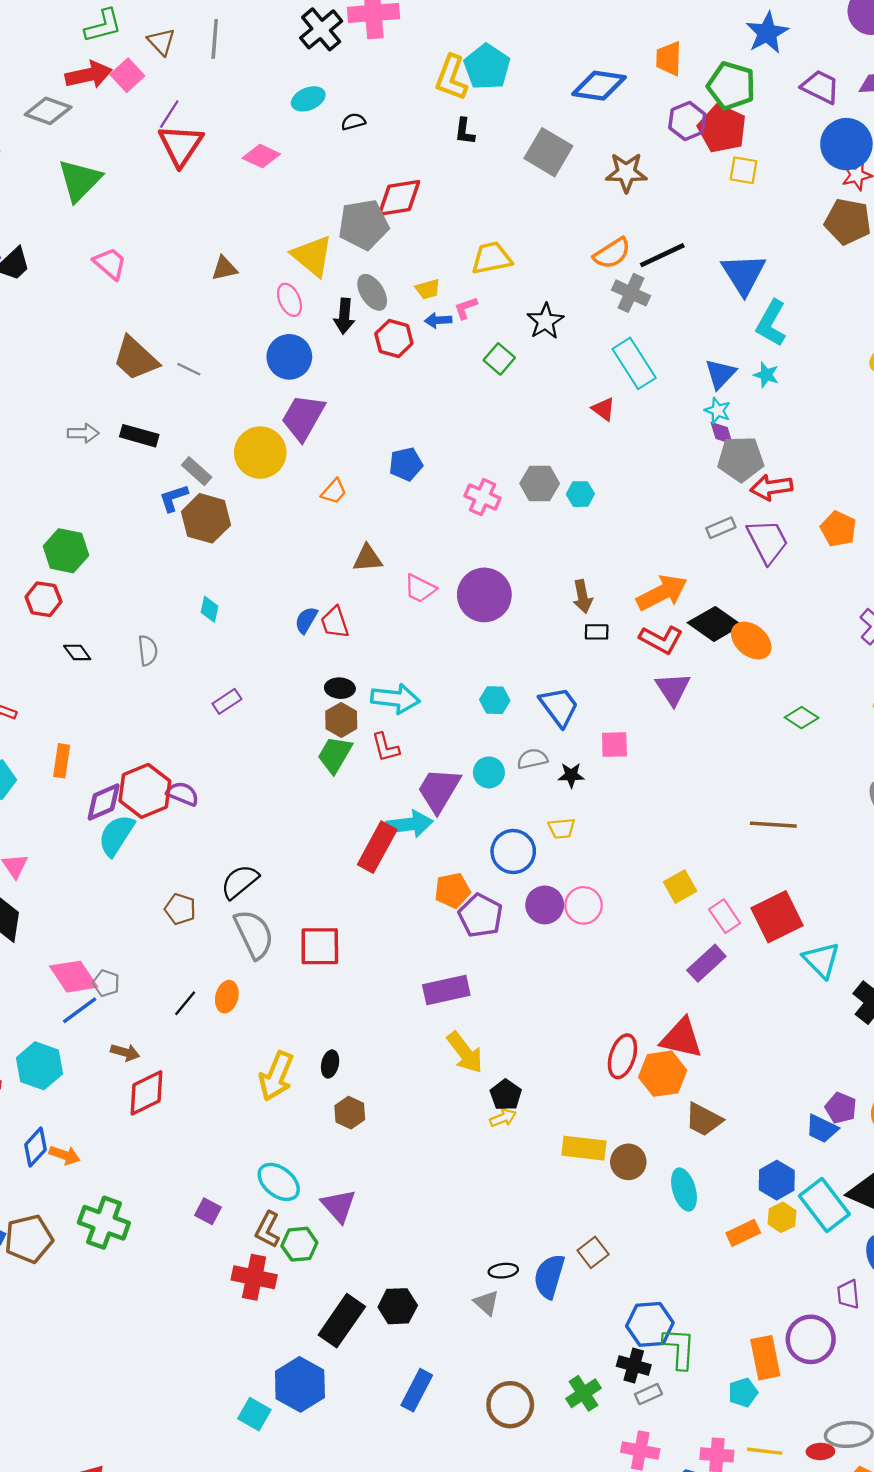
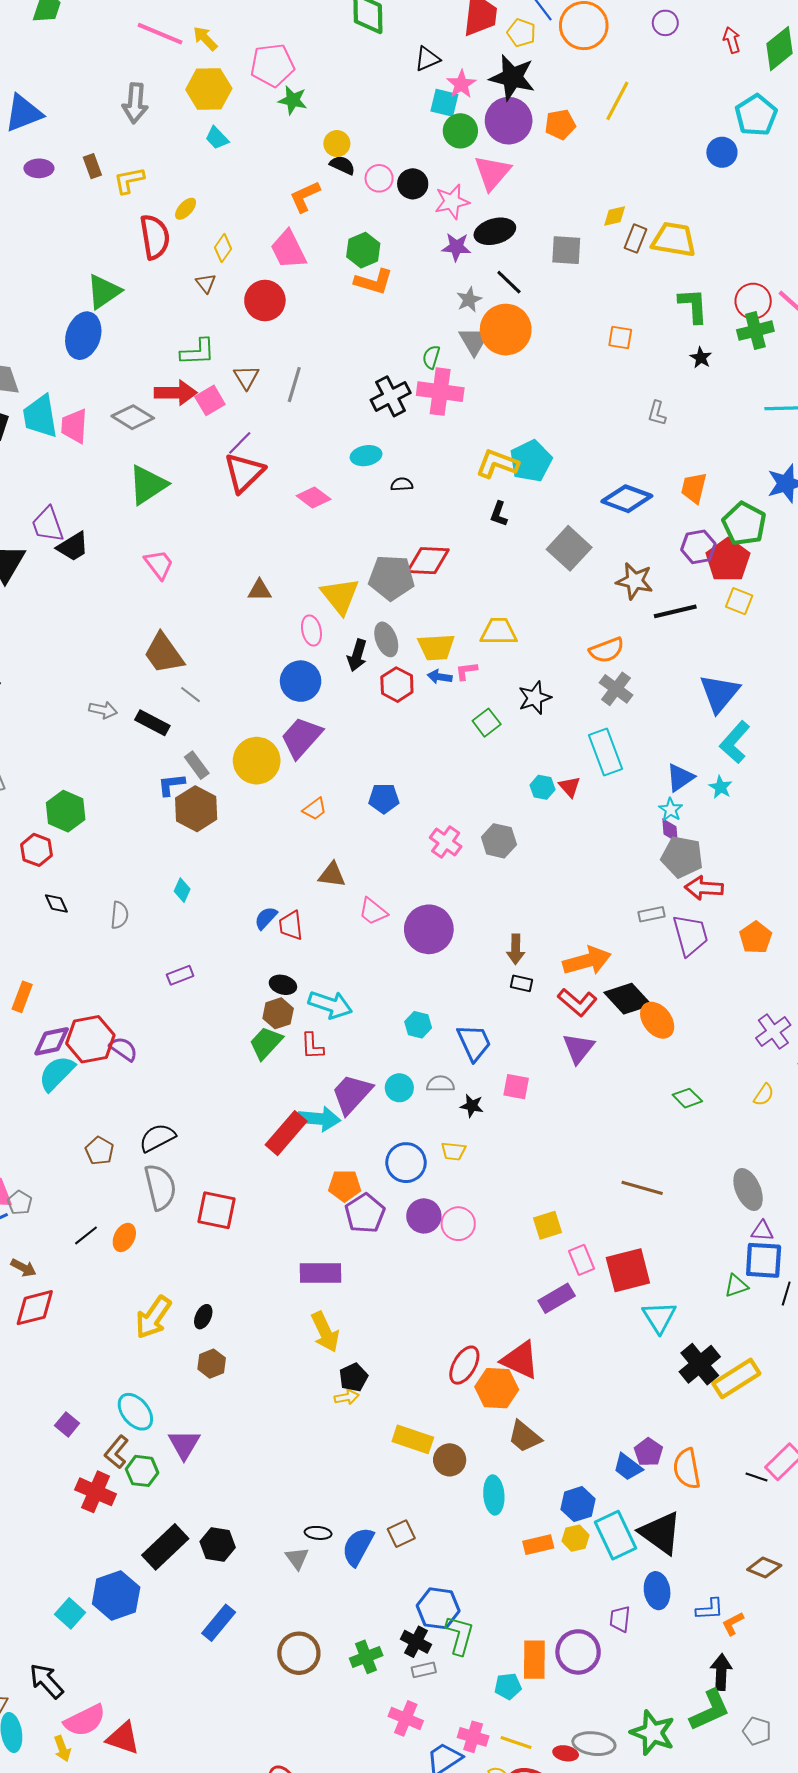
yellow L-shape: (451, 78) -> (497, 464), turned 78
black line: (662, 255) -> (675, 611), moved
yellow trapezoid: (428, 289) -> (436, 647), size x1.6
gray line: (189, 369) -> (190, 695), moved
cyan hexagon: (580, 494) -> (542, 787), moved

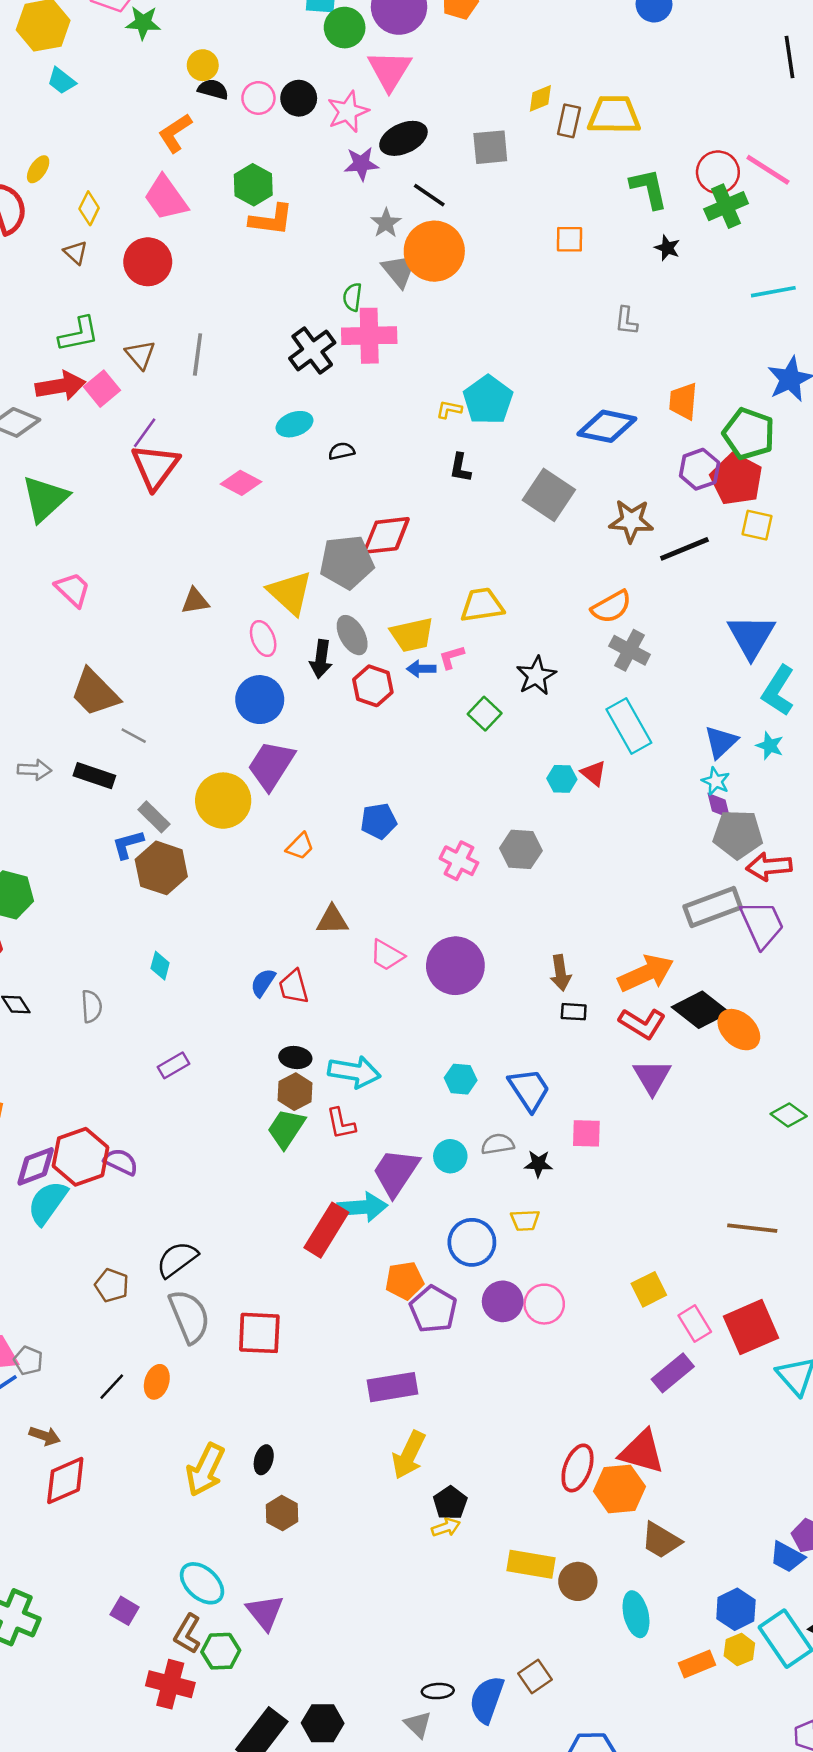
yellow L-shape: (497, 464) -> (449, 409), size x0.5
gray rectangle: (652, 914) -> (713, 907), size x1.8
yellow arrow: (325, 1332) -> (409, 1455), turned 60

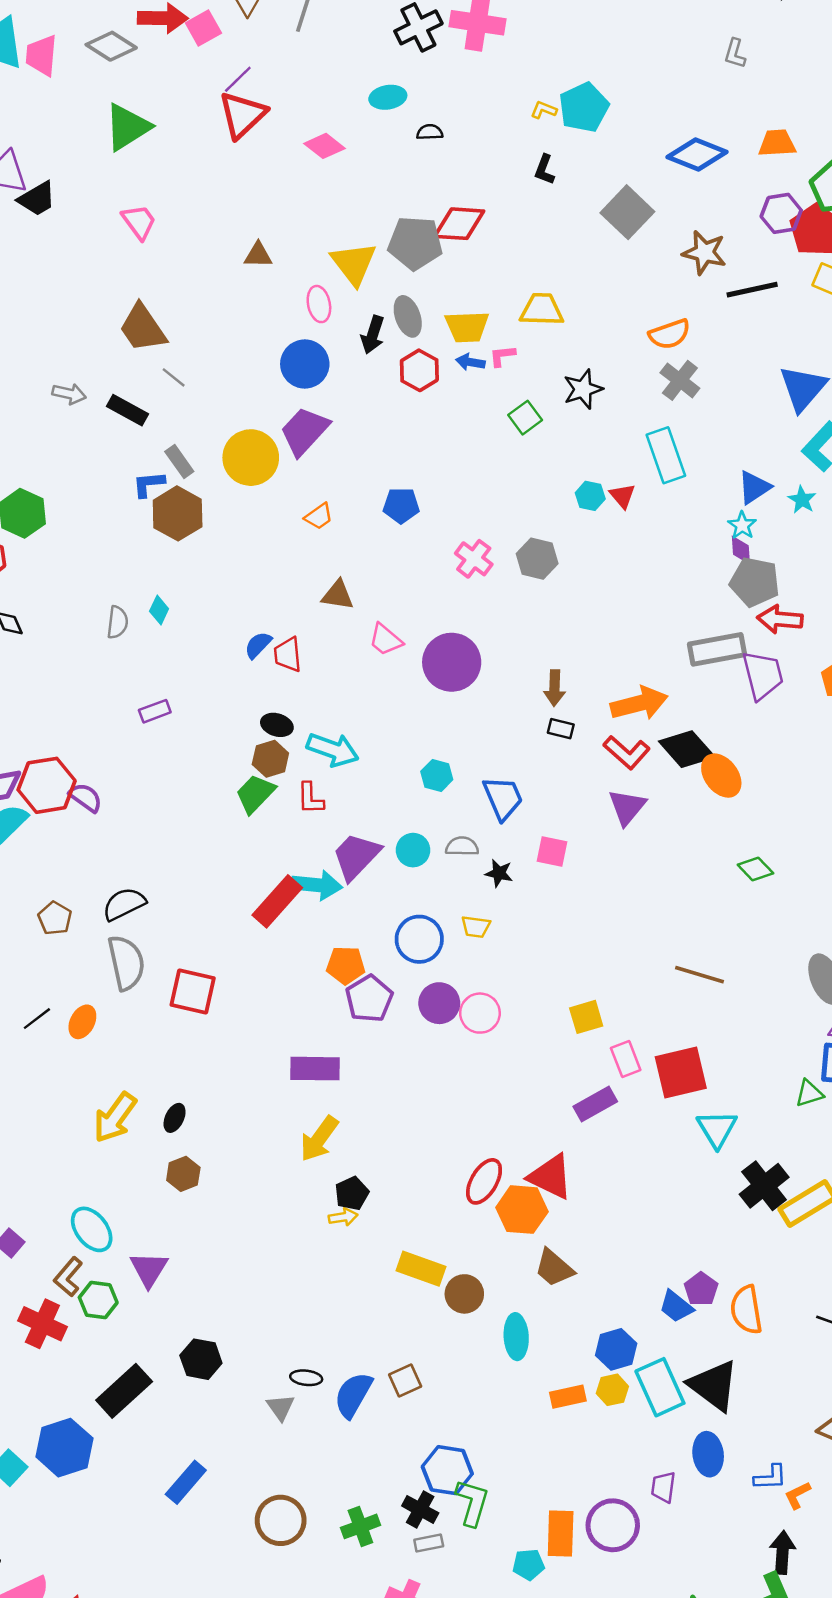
orange trapezoid: (683, 401) -> (777, 143), turned 72
gray semicircle: (91, 1006) -> (117, 622), moved
black hexagon: (323, 1723) -> (201, 1359), moved

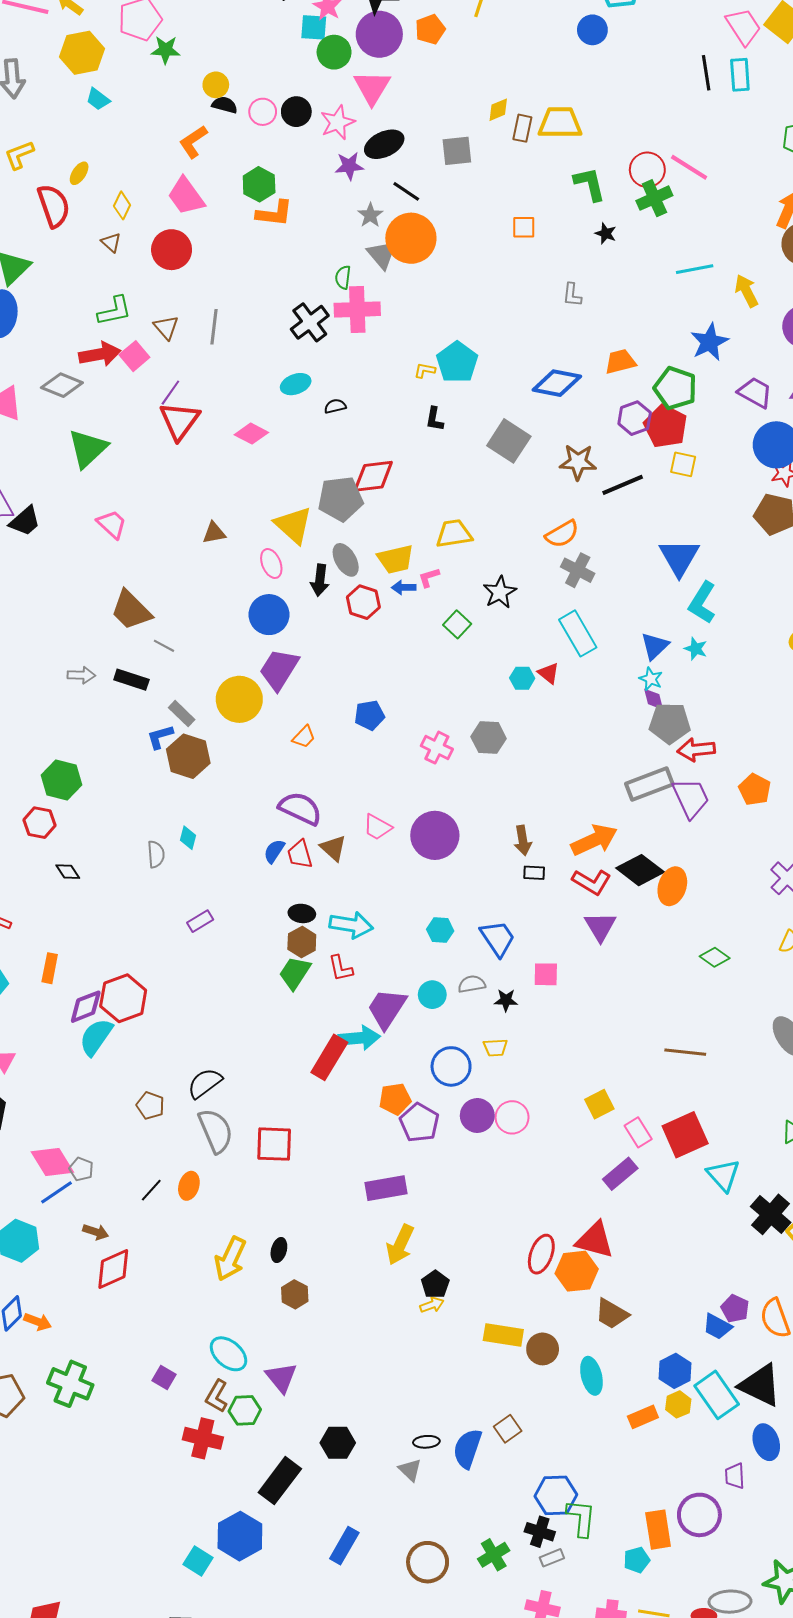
brown triangle: (338, 595) -> (333, 848), moved, turned 44
orange ellipse: (721, 776) -> (672, 886), turned 66
purple semicircle: (86, 798) -> (300, 808), moved, size x1.5

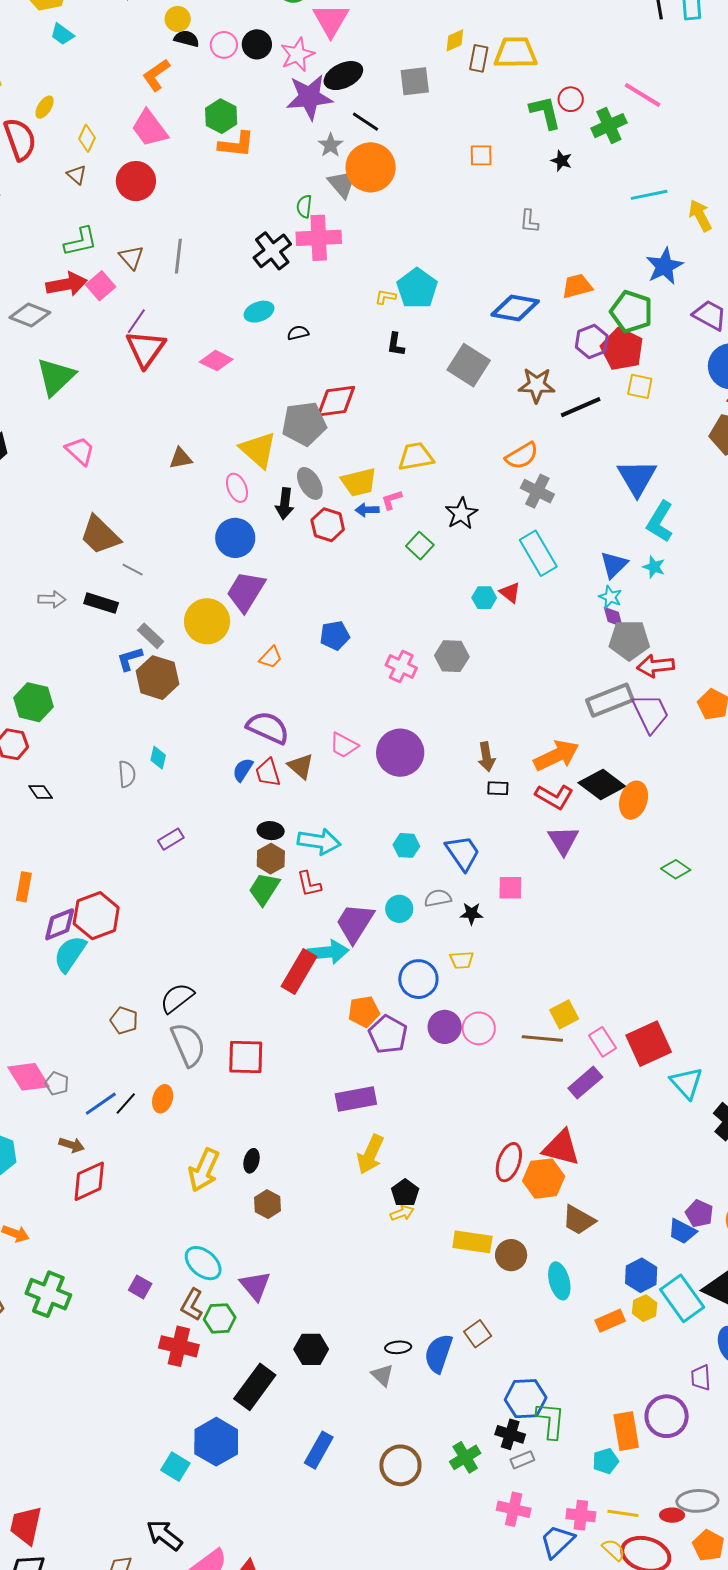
purple star: (349, 166) -> (309, 97), size x1.6
red circle: (647, 170) -> (571, 99), moved, size x0.7
brown line: (685, 1052) -> (542, 1038), moved
blue line: (56, 1192) -> (101, 1104), moved

